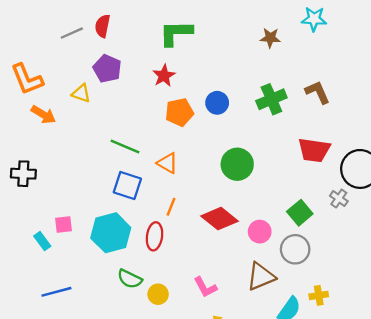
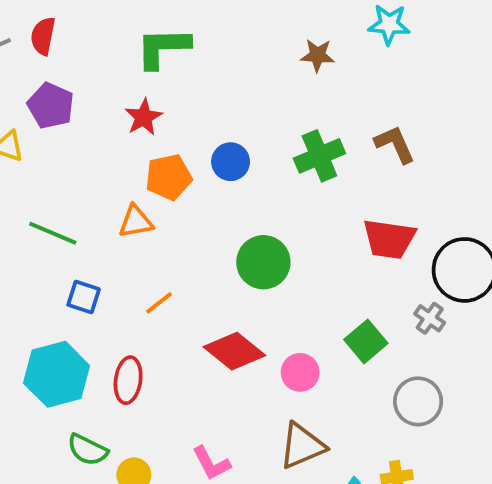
green line: (125, 147) -> (53, 233), moved
orange triangle: (167, 163) -> (136, 222), moved, turned -40
blue square: (127, 186) -> (84, 297), size x0.7
orange line: (171, 207) -> (159, 303), moved, turned 30
gray circle: (295, 249) -> (418, 401), moved

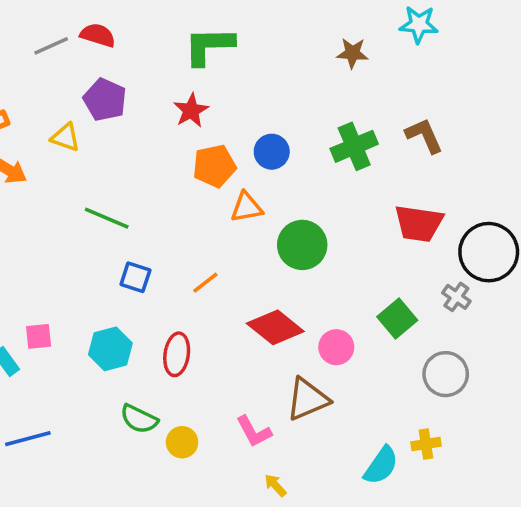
red semicircle: (43, 36) -> (98, 35), turned 96
orange triangle: (136, 222) -> (247, 207), moved
cyan hexagon: (57, 374) -> (110, 349), size x0.7
brown triangle: (302, 446) -> (308, 399), moved

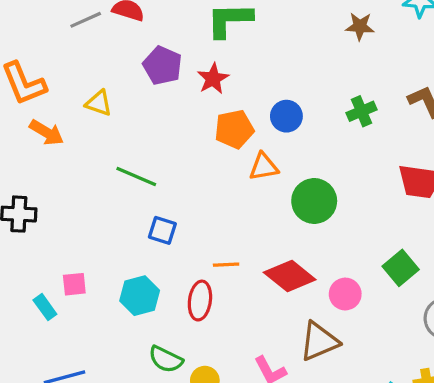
purple pentagon: (105, 100) -> (162, 66), moved
green cross: (354, 146) -> (362, 111), size x0.7
orange line: (205, 283) -> (226, 265), moved, turned 35

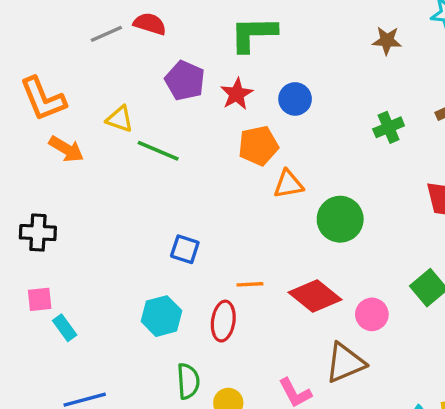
blue circle: (286, 116) -> (295, 99), moved
green line: (136, 177) -> (158, 151), moved
pink square: (74, 284) -> (40, 299), moved
green semicircle: (166, 359) -> (188, 381), turned -120

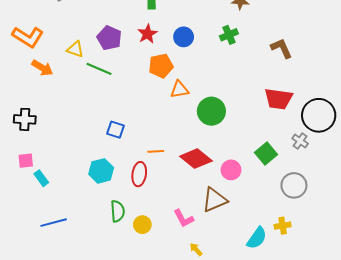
purple pentagon: (185, 81) -> (109, 38), moved
orange L-shape: (43, 99) -> (28, 37), turned -36
green cross: (389, 127) -> (229, 35), moved

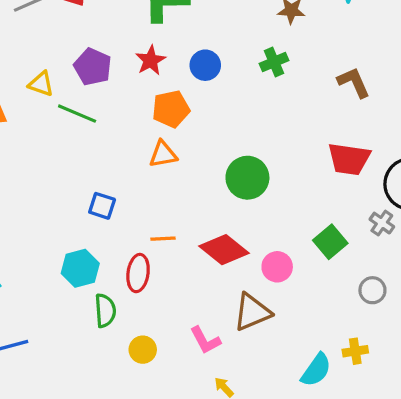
orange triangle: (179, 89) -> (163, 154), moved
gray circle: (294, 185) -> (372, 290), size x0.7
green semicircle: (118, 211) -> (105, 311), moved

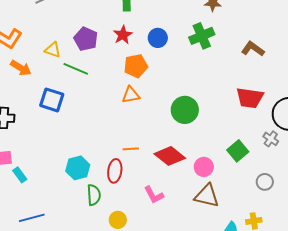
green cross: (274, 62) -> (202, 36), size x1.4
brown L-shape: (354, 82) -> (253, 49), turned -30
blue square: (102, 206) -> (52, 100), moved, size x1.4
brown triangle: (252, 312) -> (207, 196), moved, turned 36
pink L-shape: (205, 340) -> (154, 195), moved

